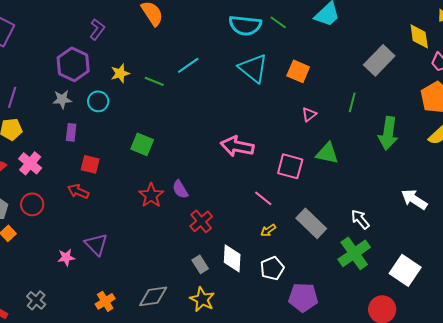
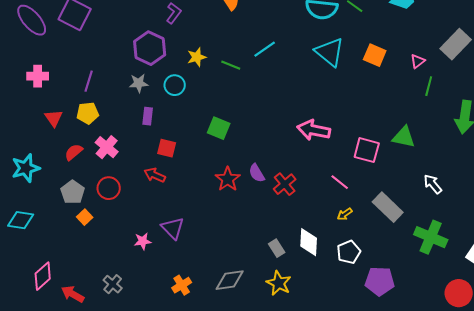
pink triangle: (309, 114) -> (418, 61), moved
white arrow: (360, 219) -> (433, 184), moved
red cross: (201, 221) -> (285, 184), moved
green cross: (354, 253) -> (431, 237), turned -32

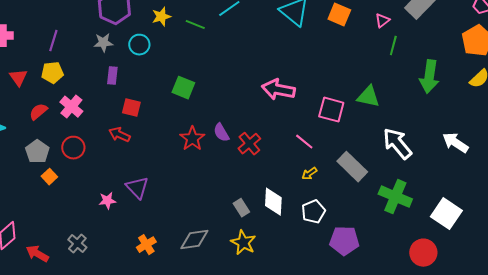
white arrow: (433, 184) -> (397, 144), size x1.6

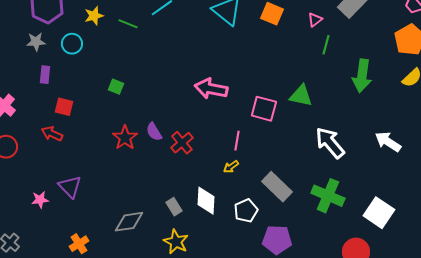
green square: (183, 88) -> (116, 87), size x0.7
pink line: (304, 142) -> (237, 141), turned 60
gray rectangle: (352, 167) -> (277, 187), moved
yellow arrow: (309, 174) -> (231, 167), moved
gray diamond: (194, 240) -> (129, 222), moved

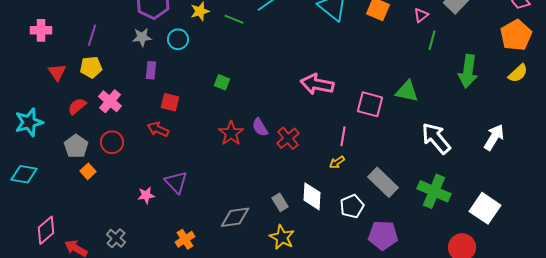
white arrow: (388, 142) -> (494, 137), turned 88

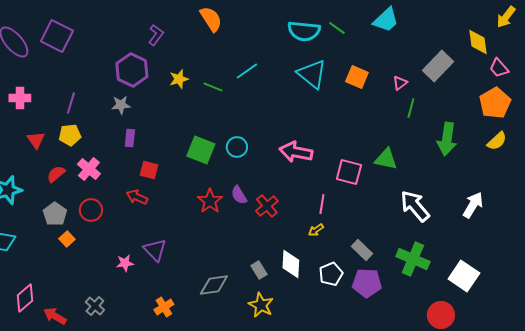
cyan circle: (178, 39) -> (237, 147), moved
green square: (222, 82) -> (201, 150), size x1.8
gray rectangle: (383, 182) -> (362, 250), size x0.7
purple pentagon: (383, 235) -> (367, 283), moved

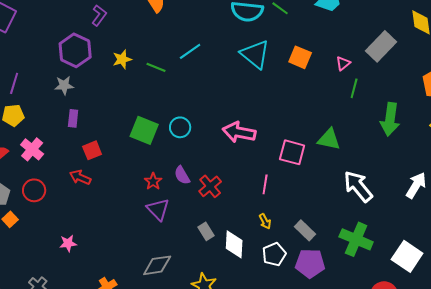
red square: (149, 170) -> (92, 150), turned -36
red star: (210, 201) -> (153, 181), size x0.7
yellow arrow: (316, 230) -> (265, 221), moved, turned -84
purple triangle: (155, 250) -> (158, 209), moved
gray rectangle: (259, 270) -> (206, 231), moved

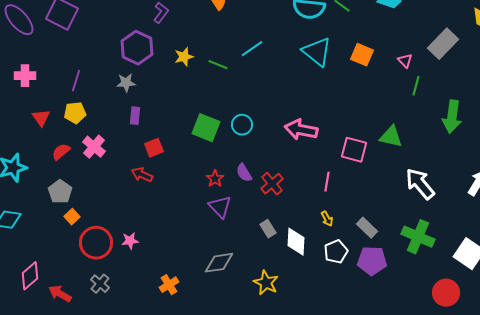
pink triangle: (343, 63) -> (405, 61), turned -35
red circle: (34, 190) -> (96, 243), moved, size x1.4

